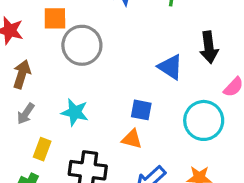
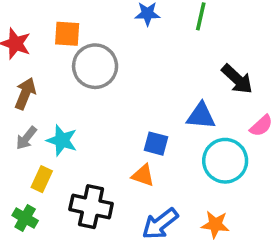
black arrow: (209, 47) -> (237, 79), turned -44
blue triangle: (170, 67) -> (201, 116), moved, turned -32
cyan star: (75, 112) -> (62, 140), moved

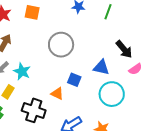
gray circle: (95, 66) -> (61, 45), moved
pink semicircle: (261, 126) -> (135, 69), moved
orange triangle: (143, 175) -> (57, 94), moved

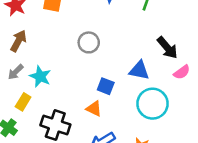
gray circle: (61, 45) -> (89, 42), size x0.7
orange triangle: (57, 94) -> (94, 109), moved

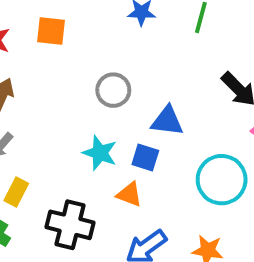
blue triangle: (139, 70) -> (167, 121), moved
cyan star: (40, 76) -> (100, 153), moved

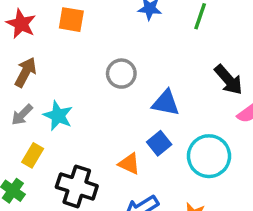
cyan star: (100, 153) -> (58, 116), moved
blue square: (145, 157) -> (159, 143), moved, turned 30

